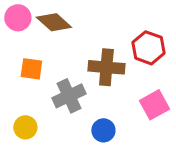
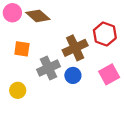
brown cross: (106, 67) -> (75, 48), turned -30
blue circle: (103, 130) -> (73, 75), moved

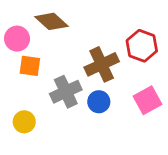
pink circle: (12, 13) -> (17, 39), moved

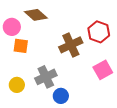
gray cross: (66, 92) -> (46, 77), moved
blue circle: (99, 102) -> (61, 96), moved

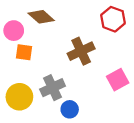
red hexagon: (99, 32) -> (113, 19), moved
yellow circle: (17, 85) -> (19, 97), size x1.5

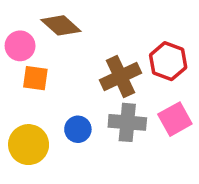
red hexagon: (113, 19) -> (168, 61), moved
gray cross: (53, 88) -> (127, 122), moved, turned 30
blue circle: (70, 109) -> (78, 129), moved

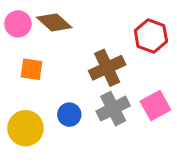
pink circle: (20, 46) -> (18, 24), moved
red hexagon: (168, 61) -> (151, 36), moved
gray cross: (127, 122) -> (113, 109), turned -32

